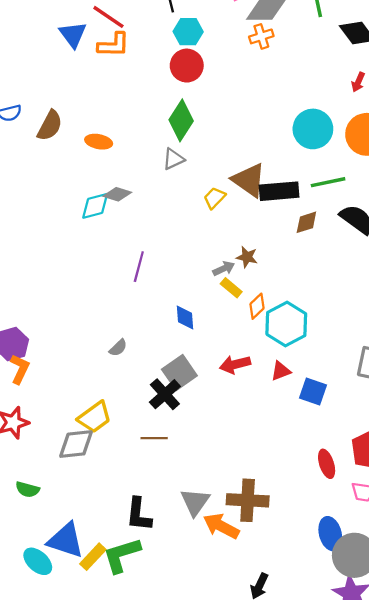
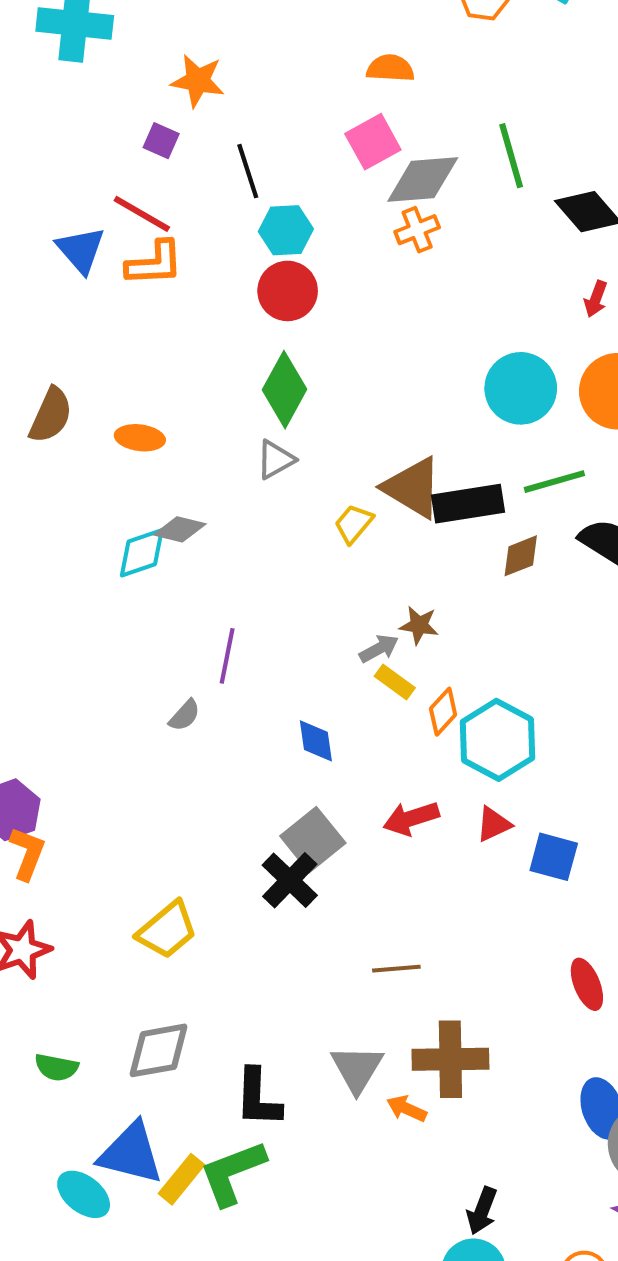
gray semicircle: (118, 348) -> (185, 715), moved
brown line: (154, 438) -> (396, 969), moved
gray diamond: (76, 444) -> (158, 1050), moved
orange arrow: (221, 526) -> (407, 1109), size x0.6

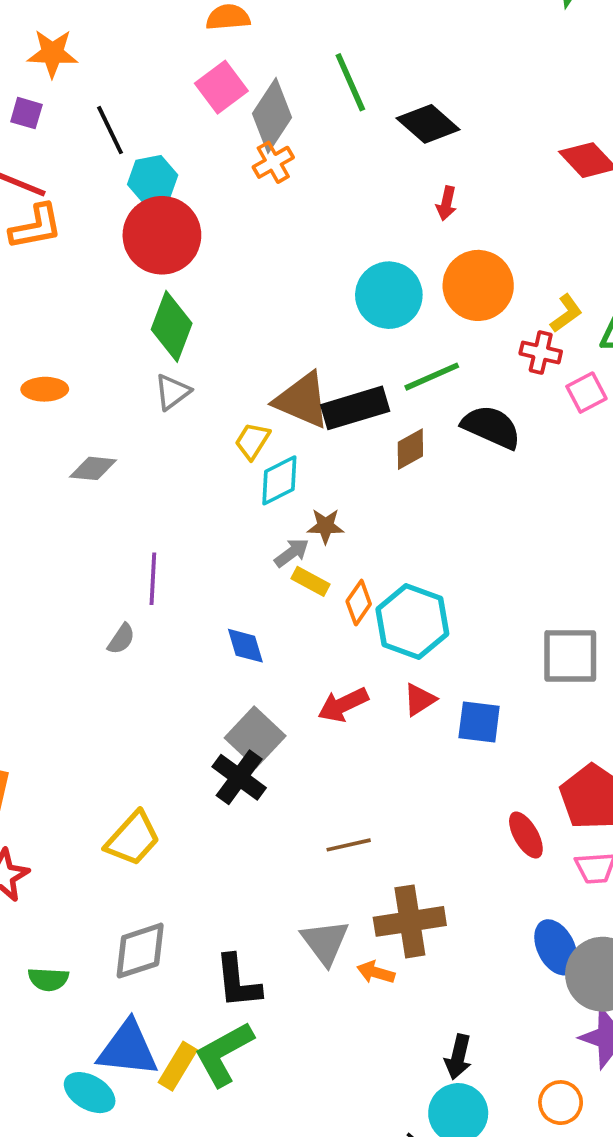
gray diamond: (423, 180) -> (272, 116), turned -44
red circle: (288, 291) -> (162, 235), size x1.4
cyan diamond: (142, 553) -> (279, 480), moved

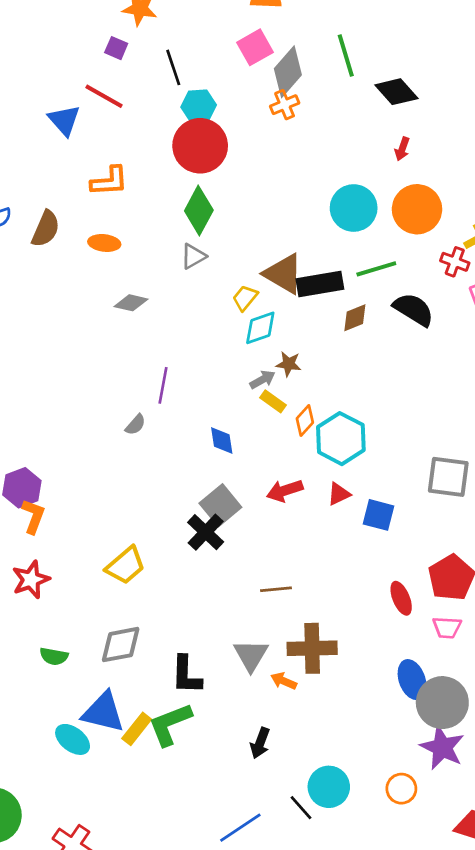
orange L-shape: (36, 227) -> (109, 181), moved
black arrow: (458, 1057) -> (260, 743), moved

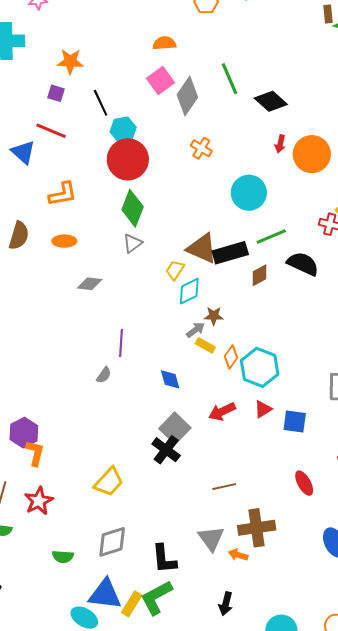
orange cross: (285, 105) -> (201, 148), moved, turned -30
orange circle: (417, 209) -> (312, 154), moved
red ellipse: (401, 598) -> (304, 483), moved

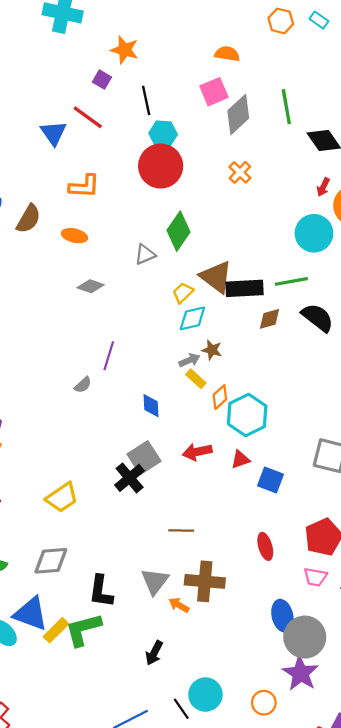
cyan circle: (249, 193) -> (314, 233), moved
green diamond: (133, 208) -> (178, 231), moved

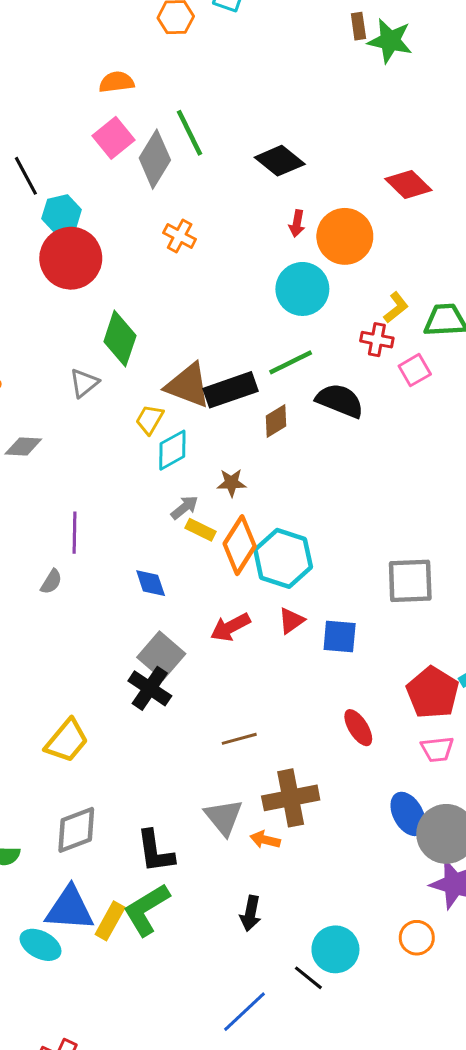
green line: (286, 107) -> (190, 133), moved
brown star: (212, 350) -> (231, 483), moved
orange diamond: (220, 397) -> (240, 545), size x1.6

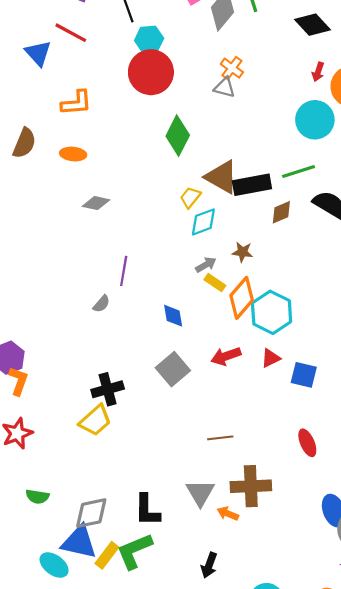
gray triangle: (84, 383) -> (225, 87), moved, turned 45
black cross: (150, 688) -> (108, 389), moved, turned 32
gray diamond: (76, 830) -> (91, 513), moved

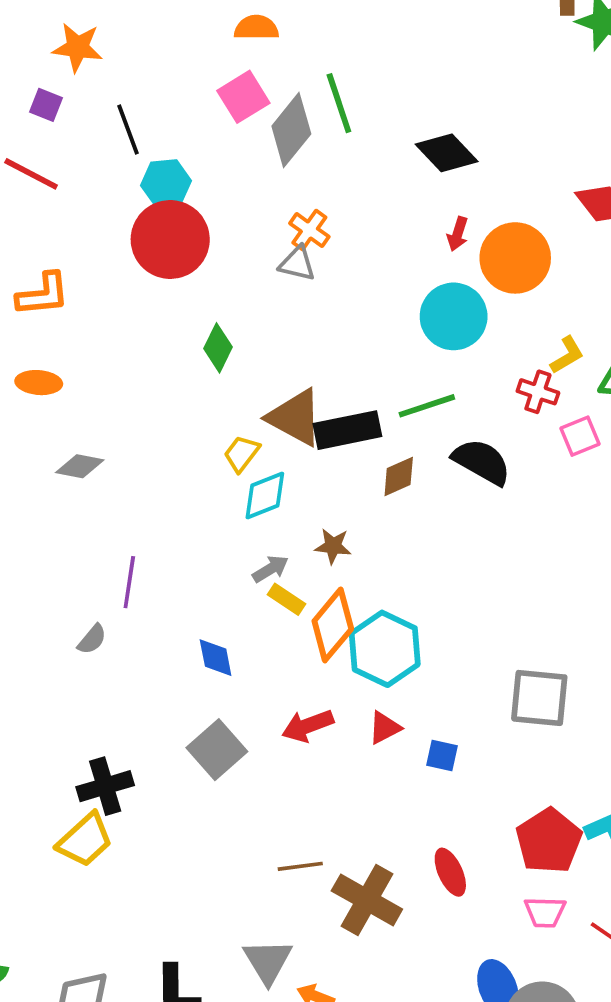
green diamond: (178, 136) -> (218, 348), size x0.7
blue square: (304, 375) -> (442, 755), size x0.7
brown cross: (251, 486) -> (367, 900), moved, turned 33

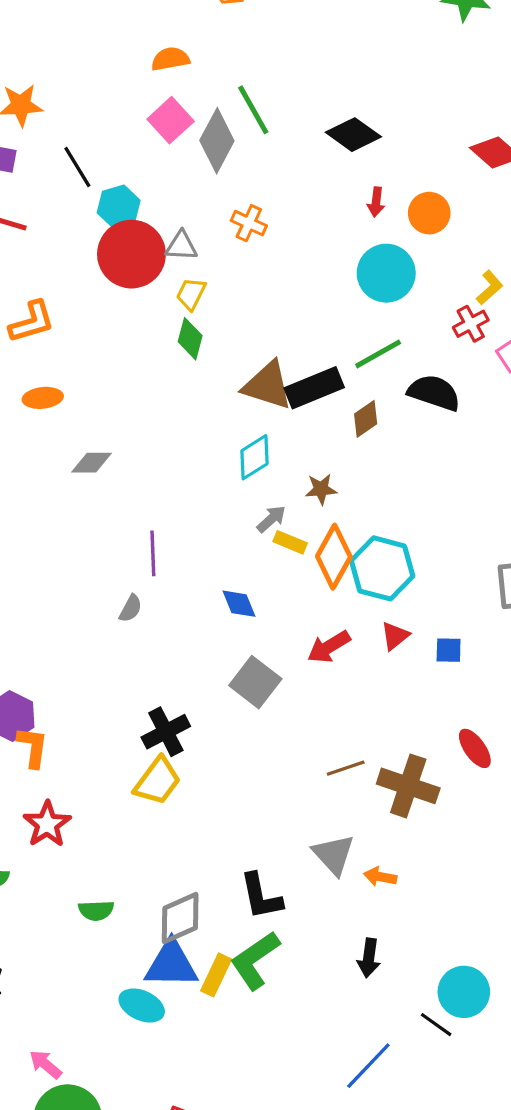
orange circle: (515, 258) -> (429, 213), size x0.7
gray triangle: (297, 263) -> (181, 246), moved
red cross: (538, 392) -> (471, 324), turned -36
yellow trapezoid: (242, 454) -> (191, 294), moved

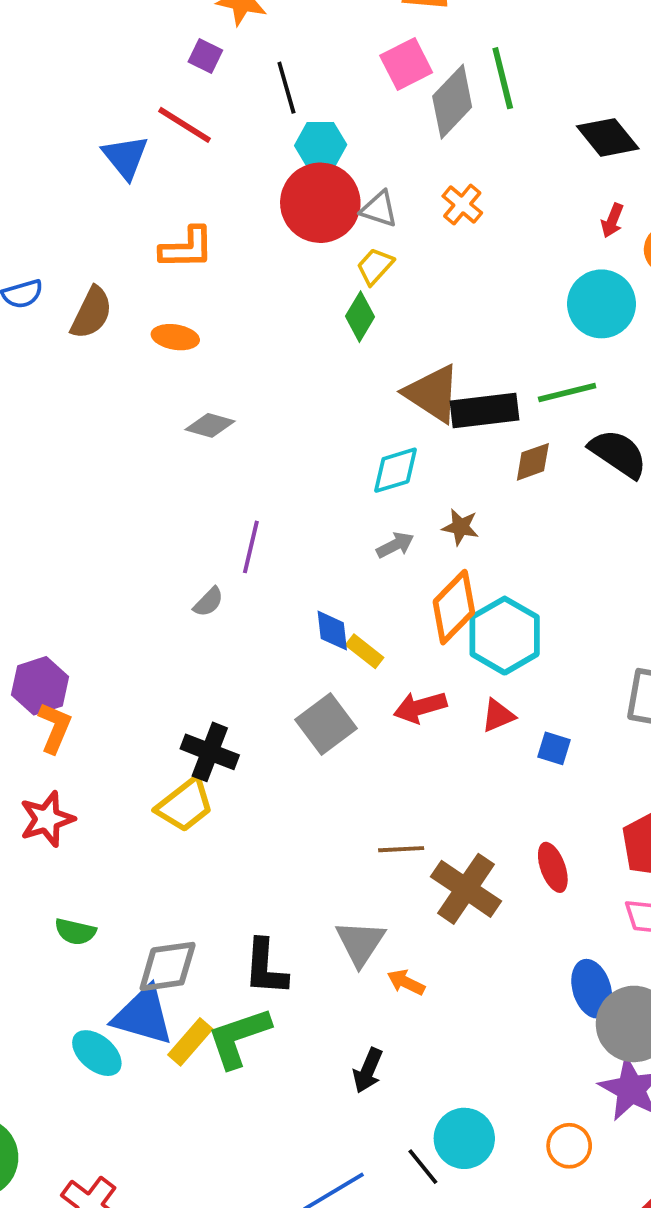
yellow rectangle: (290, 542) -> (365, 651), moved
black cross: (166, 732) -> (210, 752), turned 33

